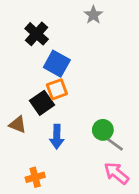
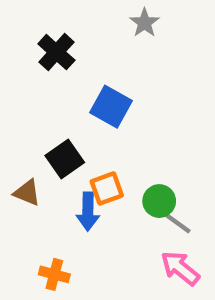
blue square: (57, 64) -> (111, 107), moved
orange square: (57, 89) -> (107, 188), moved
orange cross: (35, 177) -> (54, 274), turned 30

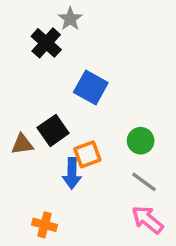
gray star: (144, 23) -> (70, 19), moved
brown triangle: (27, 193) -> (22, 144), moved, turned -30
green circle: (159, 201) -> (141, 141), moved

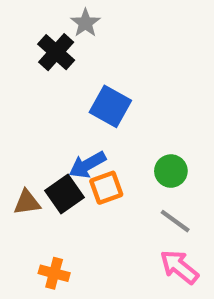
black square: (53, 130) -> (65, 194), moved
brown triangle: (22, 144) -> (27, 202), moved
blue arrow: (72, 173) -> (87, 165), moved, turned 60

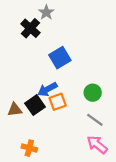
blue square: (110, 106) -> (60, 58), turned 30

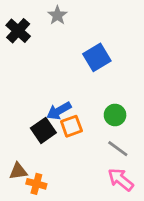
black cross: (30, 28) -> (18, 31), moved
blue square: (60, 58) -> (97, 57), moved
brown triangle: (15, 110) -> (18, 171), moved

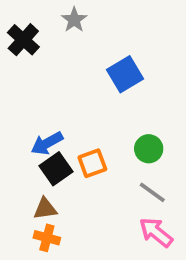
blue arrow: (59, 111) -> (47, 143), moved
brown triangle: (18, 171) -> (45, 209), moved

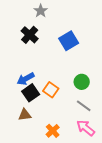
black cross: (23, 40) -> (30, 35), moved
orange square: (92, 163) -> (51, 90), turned -35
orange cross: (47, 238) -> (53, 131), moved, turned 32

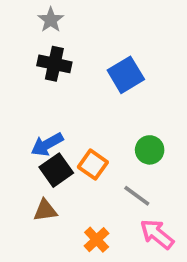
gray star: (41, 11) -> (51, 20), moved
black cross: (30, 35) -> (54, 64), turned -30
gray line: (84, 106) -> (137, 196), moved

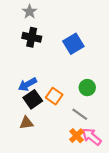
orange cross: (97, 240) -> (77, 136), moved

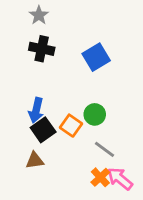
blue arrow: (27, 84) -> (36, 110), turned -48
green circle: (87, 88) -> (95, 114), moved

